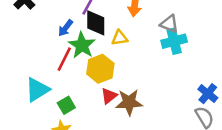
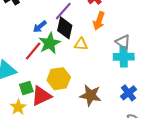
yellow hexagon: (100, 69) -> (59, 79), moved
blue cross: (208, 94) -> (128, 93), moved
red triangle: (109, 96) -> (41, 96), moved, size x1.5
brown star: (129, 102) -> (91, 95), moved

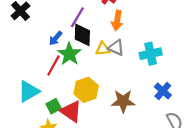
gray triangle: (123, 42) -> (116, 48), moved
red triangle: (41, 96) -> (71, 111), turned -50

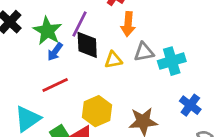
gray triangle: (116, 48) -> (144, 52), moved, turned -30
green star: (69, 54) -> (47, 31), moved
red line: (53, 66) -> (55, 85), turned 40

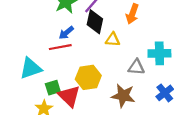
blue arrow: (55, 52) -> (66, 33), moved
gray triangle: (144, 52) -> (136, 67), moved

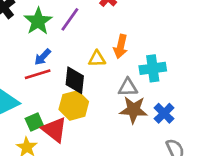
orange arrow: (132, 14) -> (121, 46), moved
black diamond: (95, 22) -> (75, 80), moved
brown star: (123, 96) -> (134, 110), moved

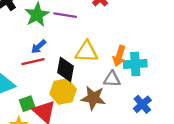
purple line: (70, 19) -> (65, 15), turned 60
orange arrow: (121, 46) -> (119, 56), moved
yellow triangle: (97, 59) -> (87, 52), size x1.5
brown star: (134, 110) -> (93, 98), moved

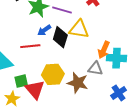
blue arrow: (39, 47) -> (44, 30), moved
yellow triangle: (87, 52) -> (79, 29), moved
black diamond: (66, 69) -> (60, 37), moved

